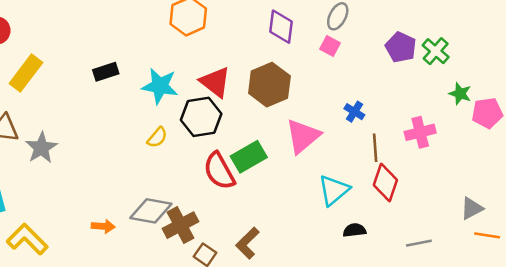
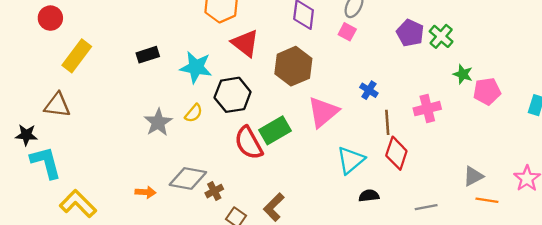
red triangle: (215, 82) -> (245, 43), moved
gray star: (41, 148) -> (158, 122), moved
brown cross: (181, 225) -> (214, 191), size x0.6

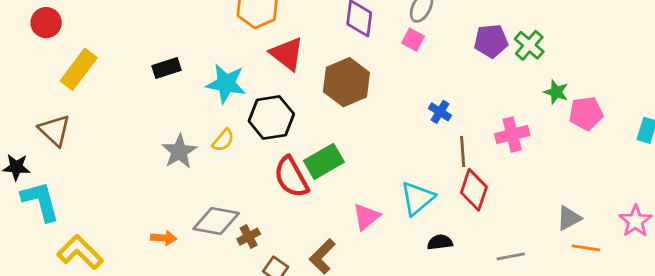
purple pentagon: (410, 33) -> (491, 41), turned -30
brown triangle: (57, 105) -> (55, 130), turned 36
pink triangle: (323, 112) -> (366, 217), moved, size x0.7

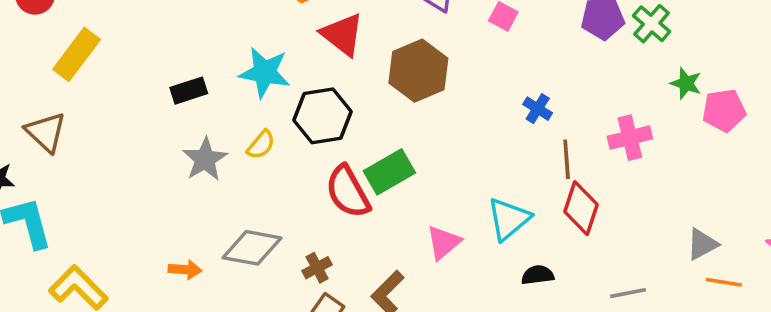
black rectangle: (167, 68) -> (189, 91), moved
brown cross: (249, 237) -> (317, 268), moved

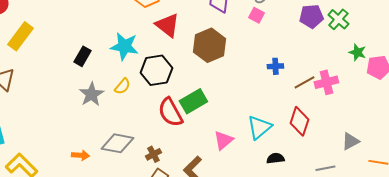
black rectangle: (189, 91) -> (82, 56), turned -42
blue cross: (538, 109) -> (275, 66), turned -35
brown line: (567, 159) -> (304, 82), moved, turned 65
gray triangle: (702, 244) -> (350, 141), moved

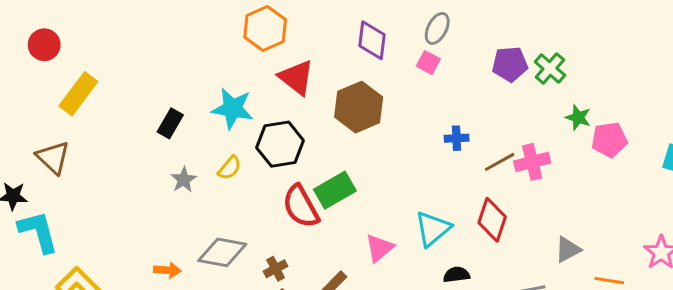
gray star: (91, 94) -> (184, 180), size x0.7

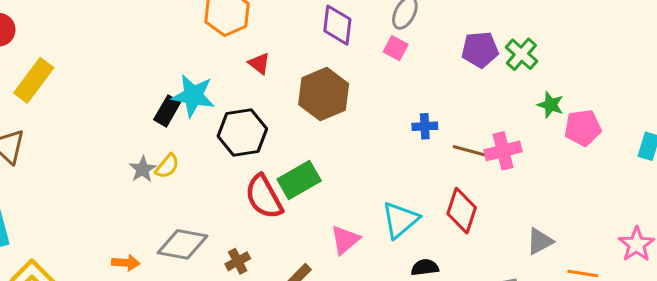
red triangle: (296, 77) -> (259, 63), size x0.6
black rectangle: (170, 123) -> (167, 111), moved
brown line: (500, 162) -> (469, 151), turned 44
yellow semicircle: (230, 168) -> (167, 166), moved

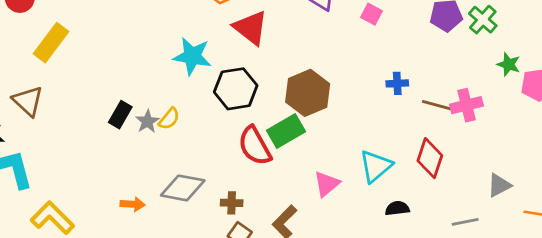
red triangle: (259, 63) -> (251, 28), size x1.8
brown hexagon: (324, 94) -> (308, 93), moved
black rectangle: (167, 111) -> (120, 115), moved
brown cross: (238, 261) -> (232, 203), turned 30

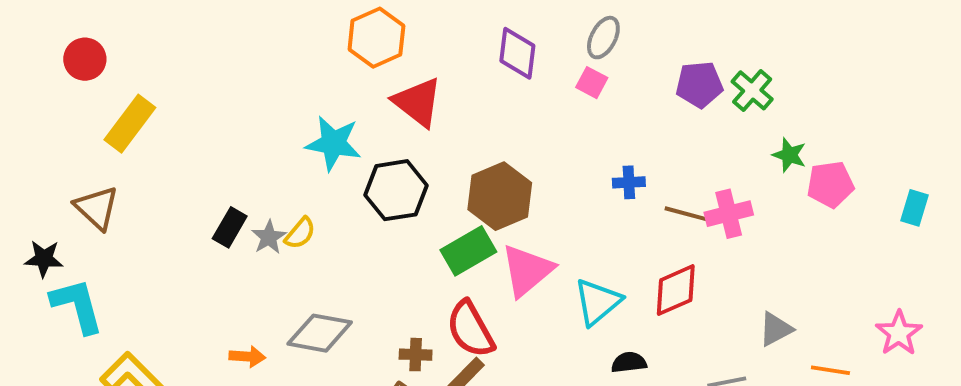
red semicircle: (255, 146) -> (470, 329), moved
red diamond: (430, 158) -> (676, 290), turned 48
pink triangle: (327, 184) -> (527, 270), moved, size x1.4
brown cross: (232, 203) -> (416, 355), moved

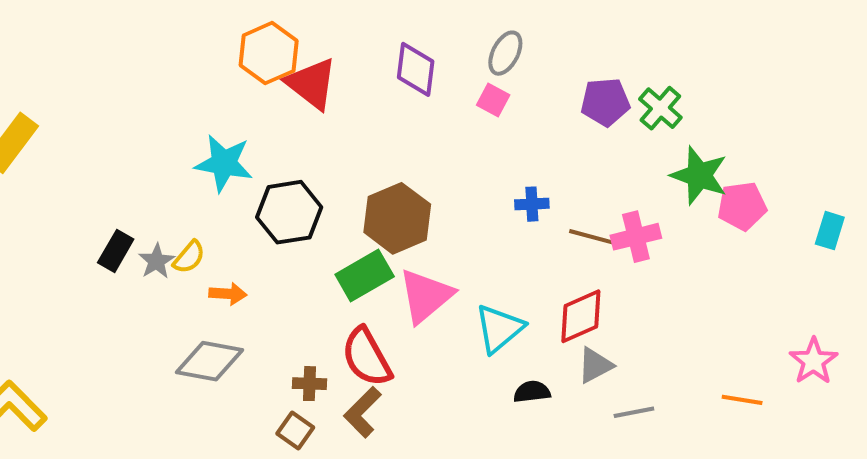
red triangle: (418, 102) -> (312, 84), moved
green star: (789, 155) -> (699, 175), size x1.6
gray triangle: (776, 329) -> (595, 365), moved
orange arrow: (247, 357) -> (228, 294), moved

